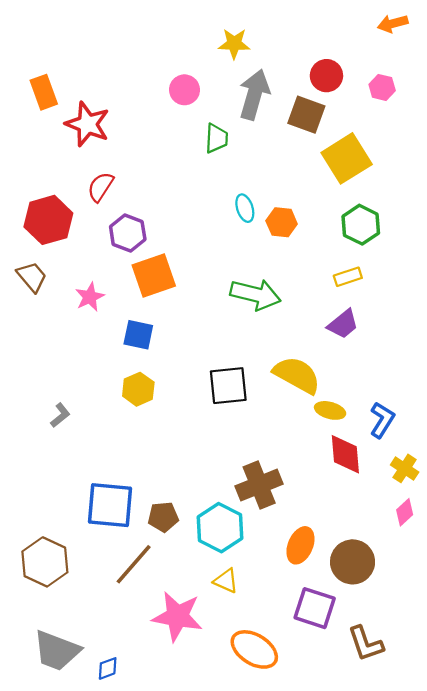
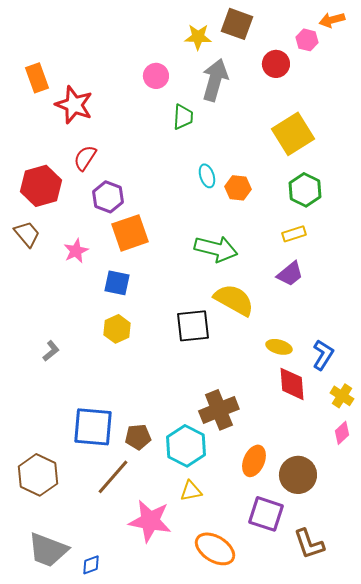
pink hexagon: (382, 87) -> (307, 40), moved
brown square: (306, 115) -> (237, 24), moved
yellow semicircle: (297, 375) -> (234, 300), moved
yellow triangle: (226, 581) -> (191, 491), turned -35

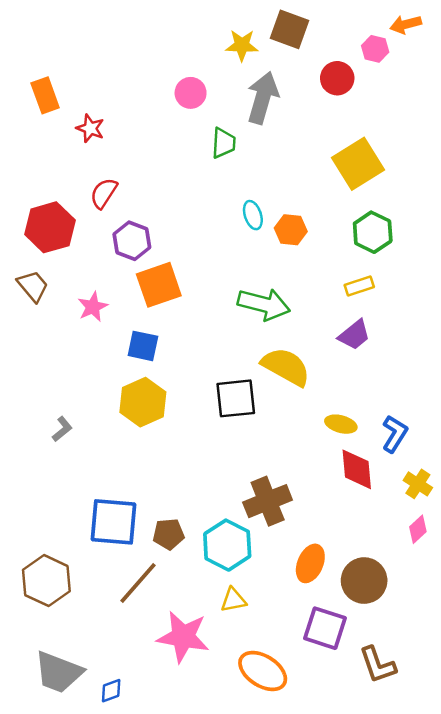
red star: (74, 105) -> (90, 128), size x0.6
yellow hexagon: (117, 329) -> (143, 402), size x1.4

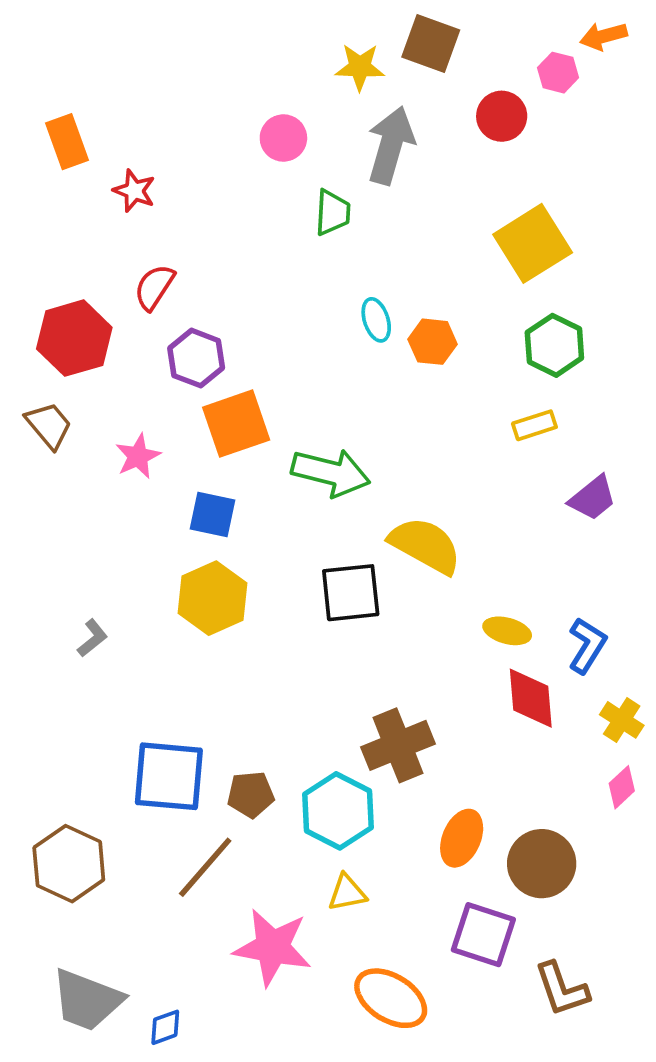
green arrow: (264, 304) -> (331, 473), moved
purple trapezoid: (354, 335) -> (593, 498), moved

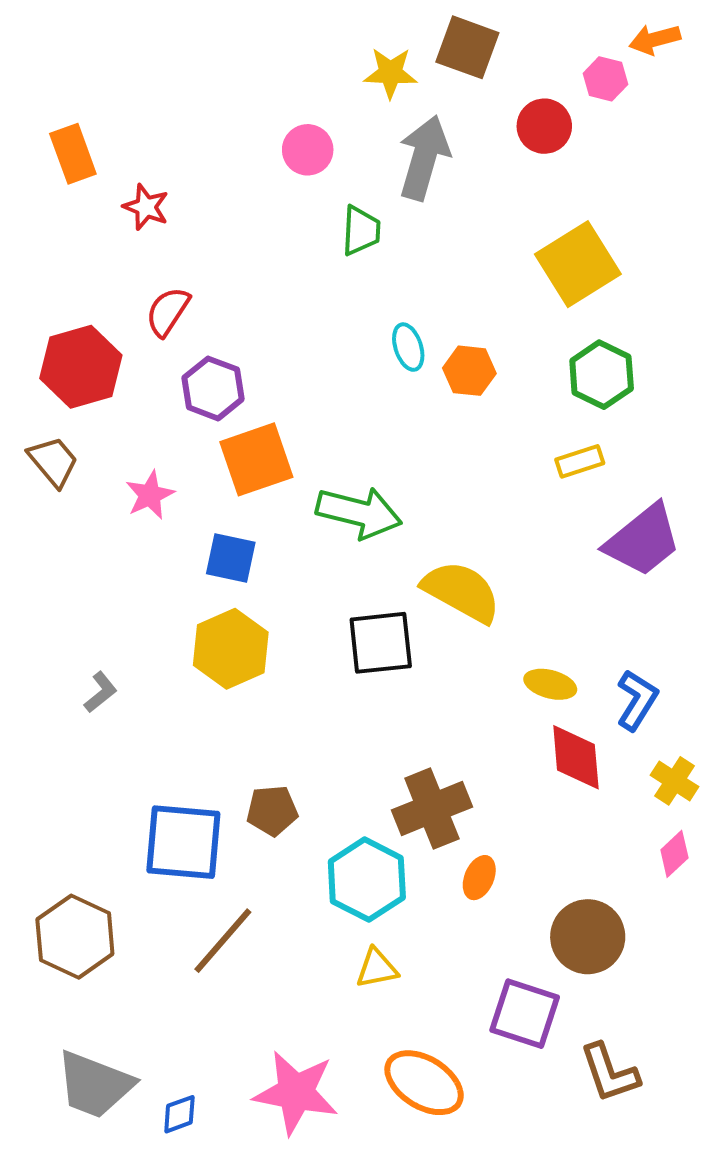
purple trapezoid: (593, 498) -> (643, 540), size x1.5
brown pentagon: (251, 795) -> (272, 810), moved
orange ellipse: (462, 838) -> (479, 878), moved, size x0.7
pink star: (273, 947) -> (296, 1093), moved

